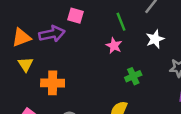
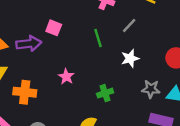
pink star: (114, 46) -> (66, 77), moved

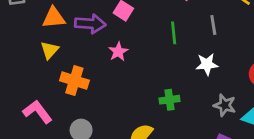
gray line: (129, 25) -> (213, 25), turned -63
pink star: (66, 77) -> (118, 52), moved

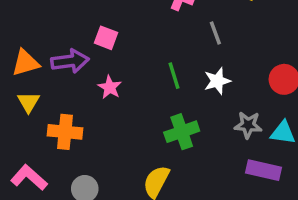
green line: (174, 33) -> (174, 76), moved
green cross: (169, 100) -> (182, 132), size x1.4

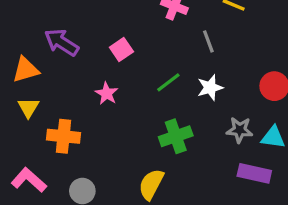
pink square: (106, 38) -> (121, 50), moved, turned 35
purple arrow: (70, 61) -> (62, 42), moved, turned -140
green line: (174, 76) -> (168, 82), turned 70

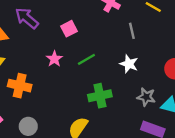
green line: (168, 82) -> (86, 59), moved
white star: (210, 88) -> (129, 64), turned 30

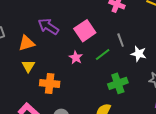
pink square: (69, 29) -> (85, 31), size x1.5
gray line: (132, 31) -> (121, 40), moved

